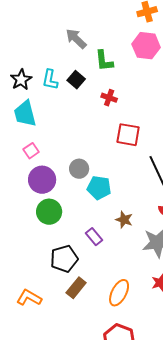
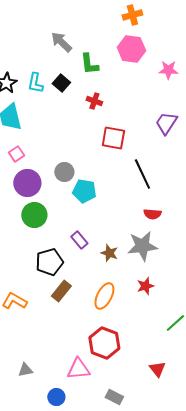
brown star: (124, 220) -> (109, 253), moved

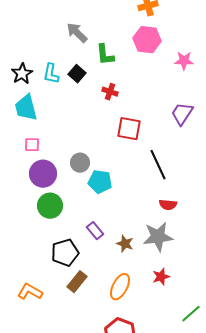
pink square: (16, 154) -> (32, 145), turned 35

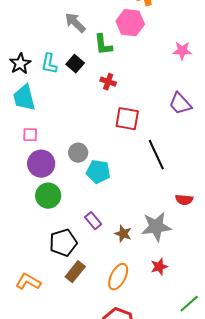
pink hexagon: (147, 40) -> (130, 23), moved
purple trapezoid: (182, 114) -> (180, 104), turned -75
red semicircle: (168, 205) -> (184, 200), moved

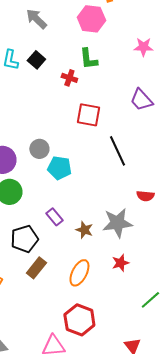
green L-shape: (103, 45) -> (88, 59), moved

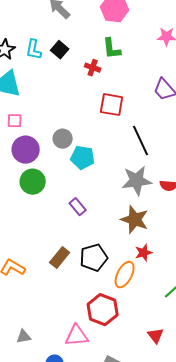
gray star: (117, 223) -> (137, 181), moved
brown star: (84, 230) -> (135, 220), moved, size x1.6
black pentagon: (24, 239) -> (94, 258), moved
orange ellipse: (79, 273) -> (125, 275), moved

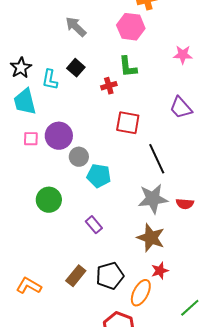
cyan L-shape: (34, 50) -> (50, 80), moved
red cross: (93, 68) -> (109, 86), turned -35
purple circle: (26, 150) -> (59, 136), moved

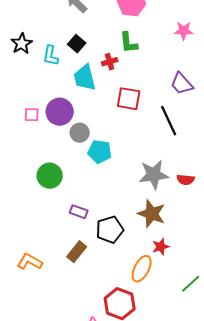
cyan trapezoid: (25, 102) -> (85, 78), moved
black line: (157, 159) -> (169, 121), moved
purple rectangle: (94, 225) -> (79, 212), moved, turned -30
black pentagon: (110, 276) -> (110, 230), moved

